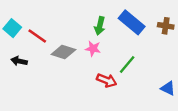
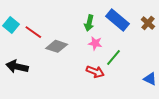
brown cross: (166, 26) -> (148, 23), turned 32
pink star: (93, 49) -> (95, 43), moved
black arrow: (19, 61) -> (17, 67), moved, size x1.5

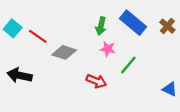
red arrow: (95, 72) -> (96, 81), moved

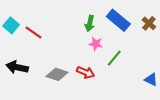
gray diamond: (64, 52) -> (57, 74), moved

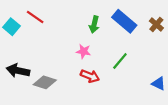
red line: (34, 33) -> (35, 17), moved
pink star: (96, 44) -> (83, 51), moved
gray diamond: (57, 74) -> (45, 82), moved

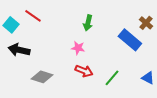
blue rectangle: (124, 21) -> (130, 40), moved
green line: (120, 61) -> (112, 78), moved
black arrow: (18, 71) -> (19, 50), moved

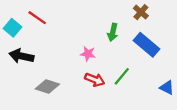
green arrow: (88, 23) -> (113, 32), moved
brown cross: (146, 23) -> (141, 12), moved
green line: (112, 78) -> (122, 76), moved

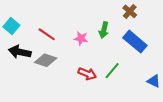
red line: (37, 18) -> (47, 34), moved
pink star: (88, 54) -> (81, 38), moved
gray diamond: (47, 86) -> (46, 60), moved

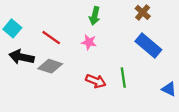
green arrow: (104, 30) -> (95, 16), moved
green line: (112, 71) -> (123, 78), turned -48

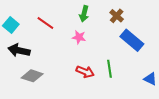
brown cross: (143, 12) -> (117, 16), moved
red line: (51, 38) -> (45, 23), moved
gray diamond: (50, 66) -> (32, 76), moved

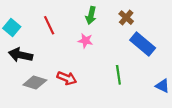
red line: (45, 23) -> (49, 25), turned 30
red arrow: (85, 72) -> (67, 78), moved

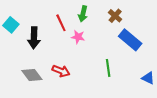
red line: (49, 25) -> (61, 23), moved
black arrow: (20, 55) -> (34, 38), moved, turned -100
gray diamond: (35, 82) -> (32, 75), turned 35

